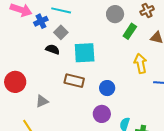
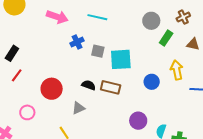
blue cross: (41, 21) -> (77, 42), moved
gray square: (61, 32) -> (98, 51), moved, turned -32
black semicircle: (53, 49) -> (89, 85), moved
blue circle: (107, 88) -> (152, 82), moved

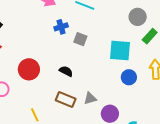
cyan square: (121, 59) -> (120, 51), moved
brown rectangle: (111, 87) -> (66, 100), moved
gray triangle: (78, 108) -> (90, 98), moved

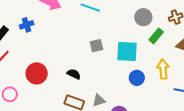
blue cross: (61, 27) -> (27, 25), moved
gray square: (80, 39) -> (96, 46), moved, turned -32

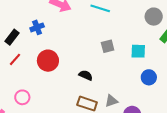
cyan square: (127, 51) -> (138, 51), size x0.7
red circle: (37, 73) -> (48, 61), moved

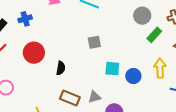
cyan square: (138, 51) -> (112, 69), moved
black semicircle: (86, 75) -> (61, 68), moved, turned 72

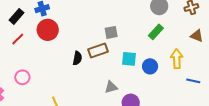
green rectangle: (154, 35) -> (156, 32), moved
red circle: (34, 53) -> (48, 30), moved
brown rectangle: (70, 98) -> (98, 51), moved, turned -42

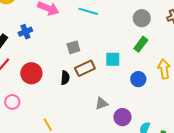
red circle: (48, 30) -> (31, 73), moved
gray square: (111, 32) -> (73, 47), moved
cyan square: (129, 59) -> (113, 59), moved

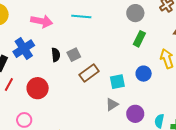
blue cross: (25, 32) -> (24, 49), size x1.5
cyan square: (113, 59) -> (117, 82), moved
black semicircle: (65, 78) -> (56, 55), moved

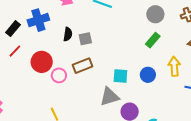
brown rectangle: (89, 73) -> (83, 66), moved
gray triangle: (112, 104) -> (109, 97), size x1.5
pink circle: (24, 120) -> (59, 75), moved

